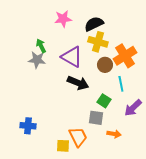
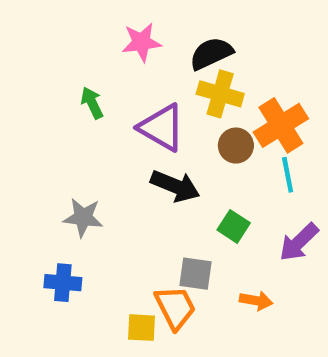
gray star: (37, 60) -> (83, 217), moved
cyan line: (121, 84) -> (288, 175), moved
gray square: (96, 118) -> (195, 274), moved

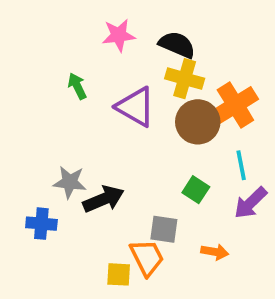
black semicircle: (211, 53) -> (177, 45), turned 48
brown circle: (236, 146) -> (198, 122), size x1.5
cyan line: (288, 175) -> (241, 165), moved
black arrow: (175, 186) -> (104, 199), moved, turned -45
blue cross: (63, 283) -> (41, 224), moved

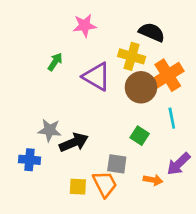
black semicircle: (177, 45) -> (152, 32), moved
green arrow: (77, 86) -> (55, 62), turned 60
purple arrow: (250, 203) -> (179, 164), moved
yellow square: (119, 274) -> (78, 187), moved

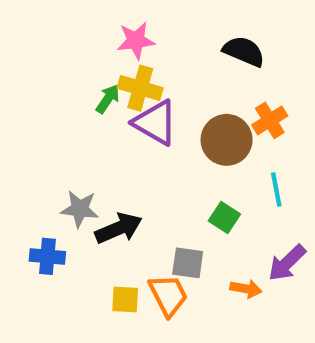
yellow cross: (132, 56) -> (140, 88), moved
green arrow: (55, 62) -> (108, 99), moved
orange cross: (168, 75) -> (270, 120), size x0.7

